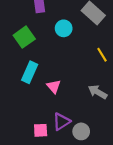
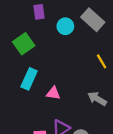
cyan circle: (64, 28) -> (65, 26), moved
pink triangle: (54, 86) -> (53, 93), turned -40

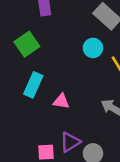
cyan circle: (65, 26) -> (93, 48), moved

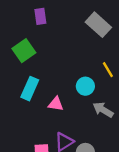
cyan circle: (93, 48) -> (85, 86), moved

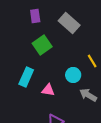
gray rectangle: (98, 25) -> (69, 23), moved
green square: (24, 51) -> (42, 45), moved

